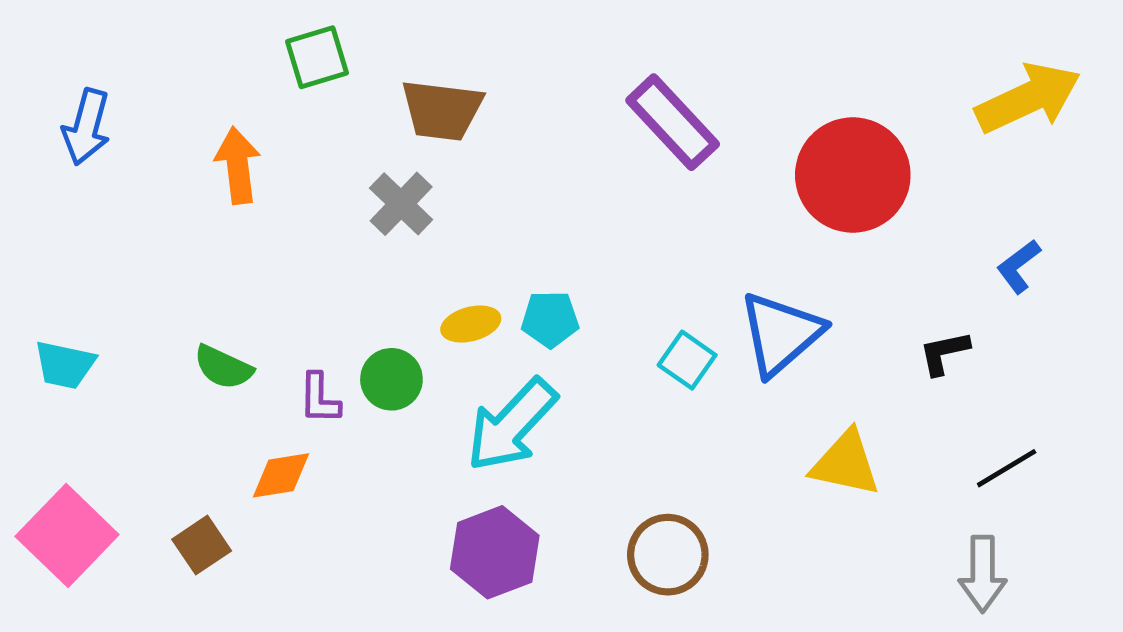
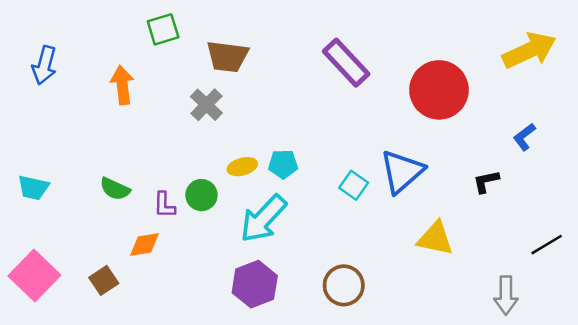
black line: (1007, 468) -> (547, 245), moved

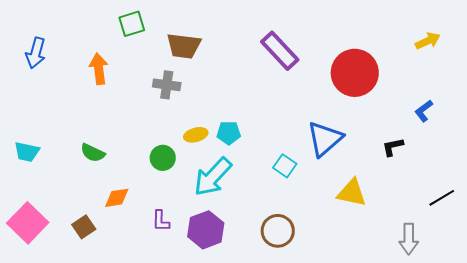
yellow arrow: (529, 50) -> (428, 41), size x0.6
gray cross: (206, 105) -> (167, 85), turned -36
cyan square: (354, 185) -> (285, 166), moved
purple L-shape: (164, 205) -> (161, 221), moved

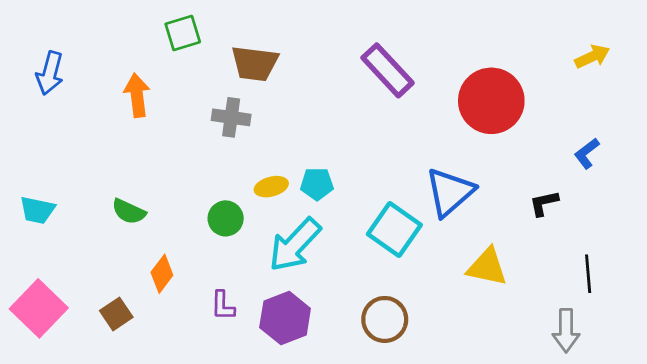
cyan square: (285, 166) -> (394, 230), size x1.6
orange diamond: (117, 198) -> (162, 274), turned -44
black line: (442, 198) -> (588, 274), moved, turned -64

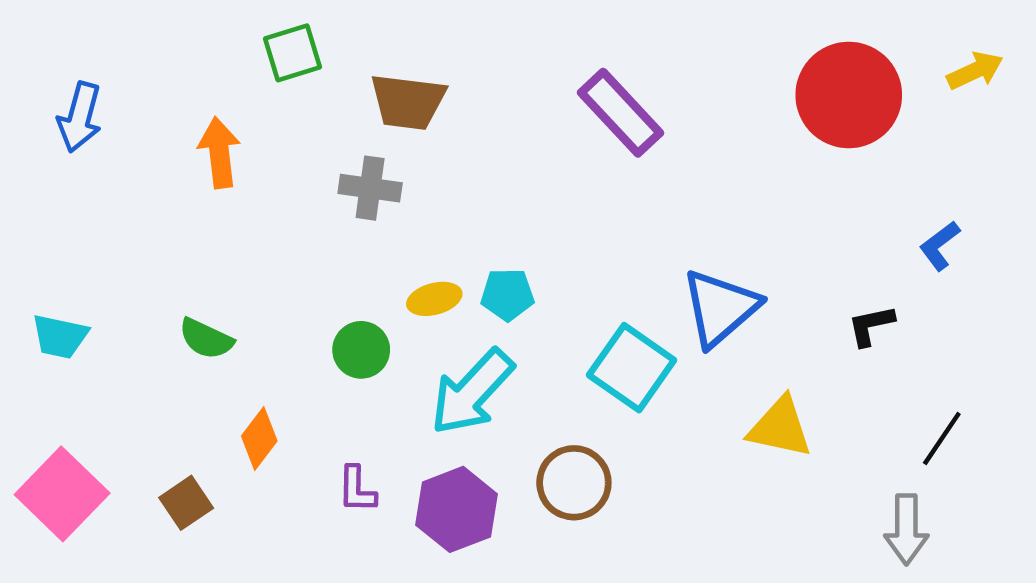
yellow arrow: (592, 57) -> (975, 71), moved
red circle: (491, 101) -> (849, 95), moved
black line: (588, 274) -> (942, 438), turned 39
brown circle: (385, 319) -> (574, 483), moved

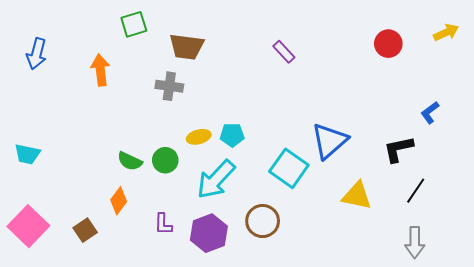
red circle: (849, 95) -> (388, 44), size x0.6
purple rectangle: (620, 113) -> (284, 52), size x0.6
black L-shape: (871, 325) -> (398, 149), size x1.4
green semicircle: (206, 339) -> (130, 161), moved
black line: (942, 438) -> (416, 191), moved

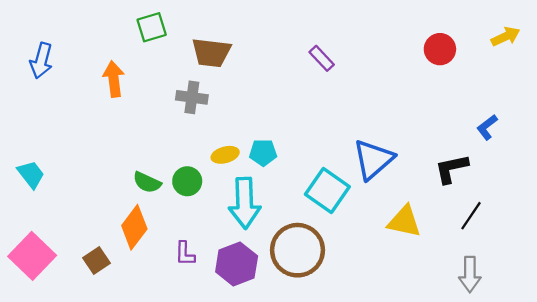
cyan trapezoid: (27, 154) -> (31, 174), turned -140
cyan arrow: (216, 179) -> (245, 203), turned -45
orange diamond: (119, 201) -> (134, 227), size x1.4
brown circle: (263, 221) -> (297, 250), size x1.4

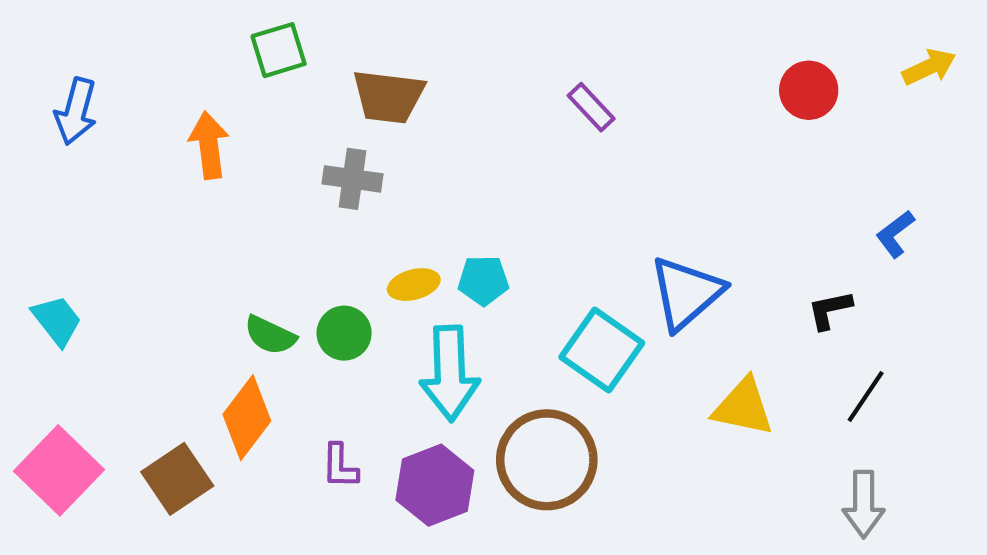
black L-shape: (451, 169) -> (830, 310), size x0.7
brown square: (96, 261) -> (177, 479), size x1.4

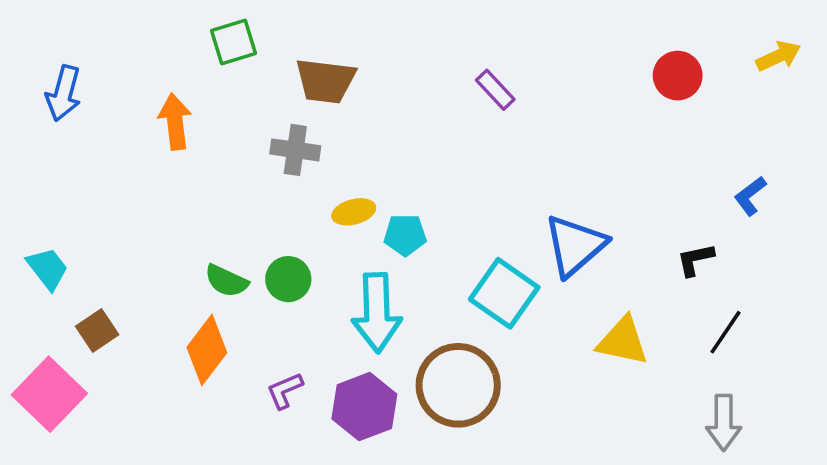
yellow ellipse: (414, 285) -> (354, 212), moved
purple L-shape: (340, 466) -> (285, 391), turned 66
brown square: (177, 479) -> (97, 330), moved, size x0.7

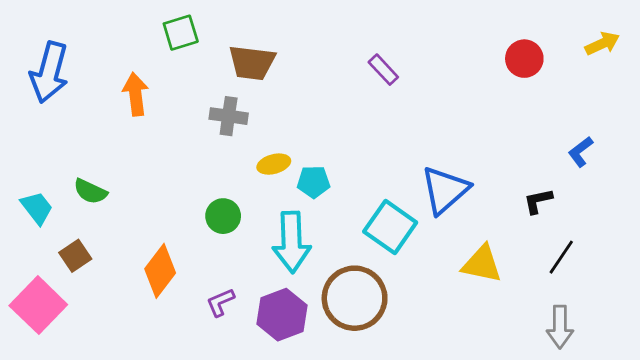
blue arrow: (63, 93) -> (49, 72), size x1.4
green semicircle: (226, 281) -> (90, 191), moved

